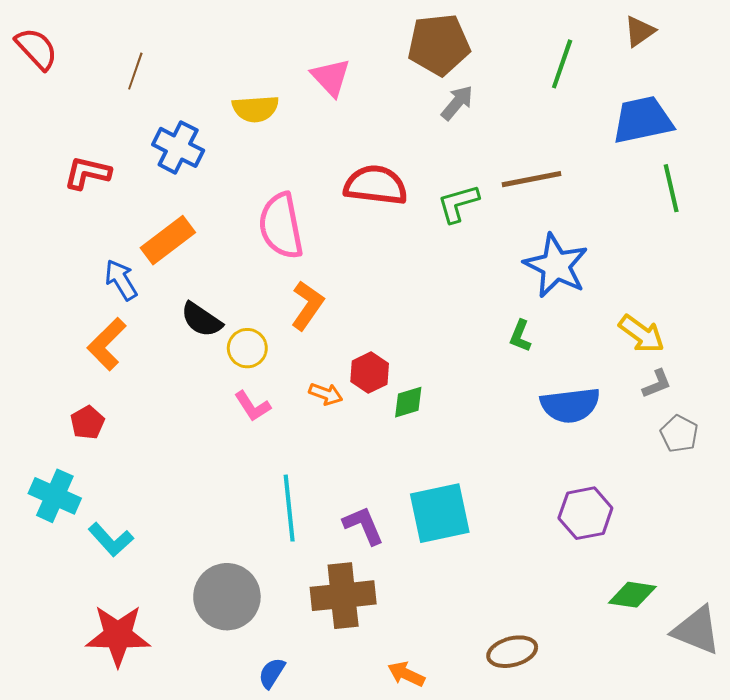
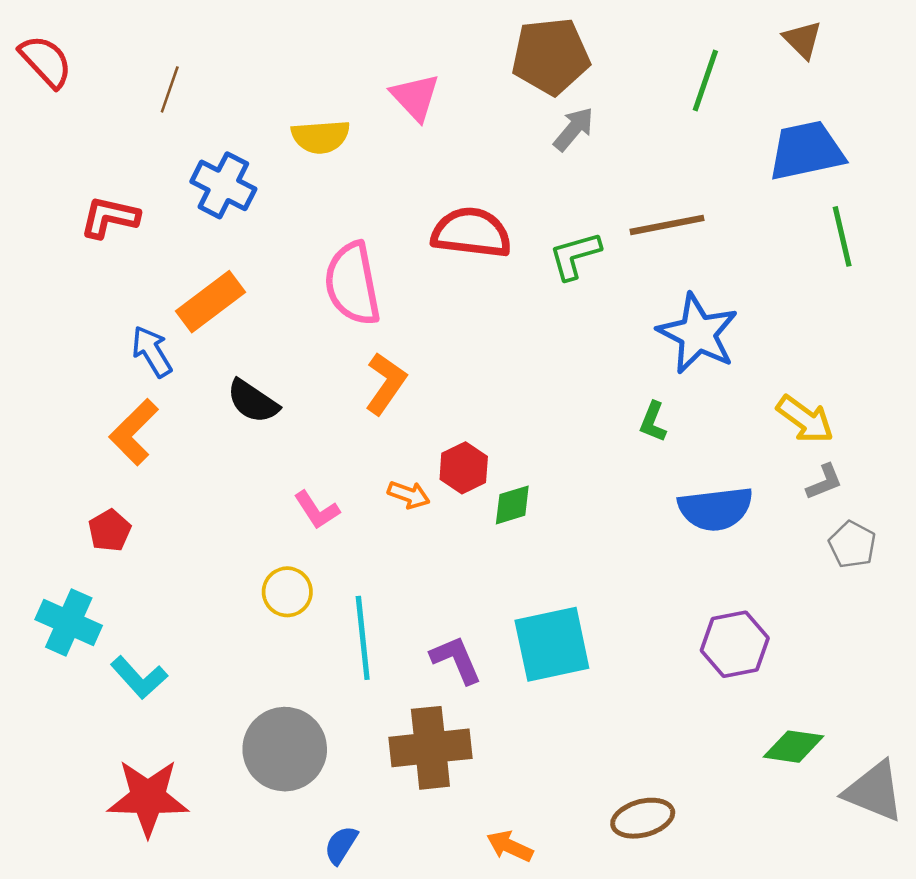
brown triangle: (639, 31) -> (803, 40), turned -40
yellow circle: (247, 348) -> (287, 592), moved

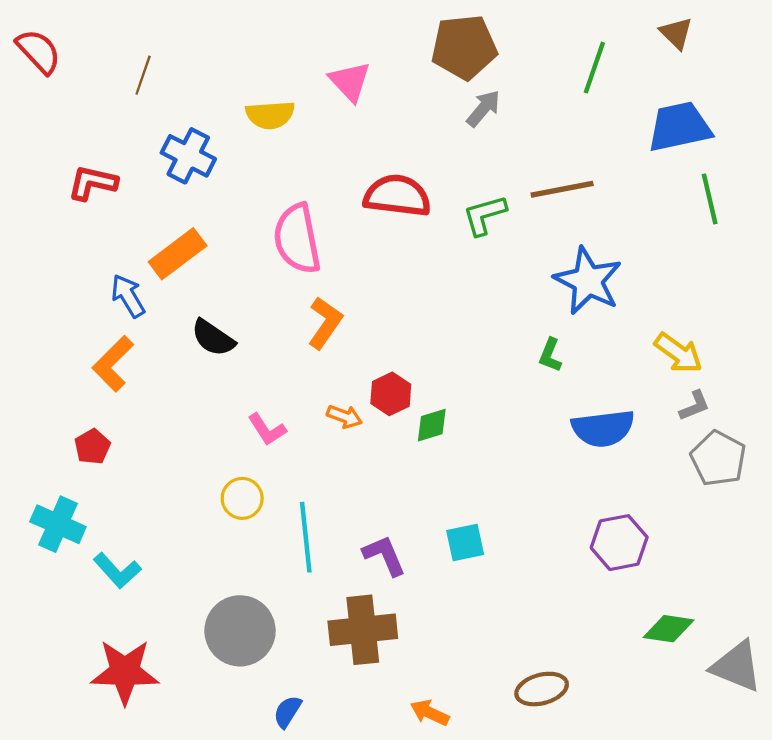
gray pentagon: (852, 545) -> (718, 459), size x1.4
cyan square: (552, 644) -> (465, 543), size x0.6

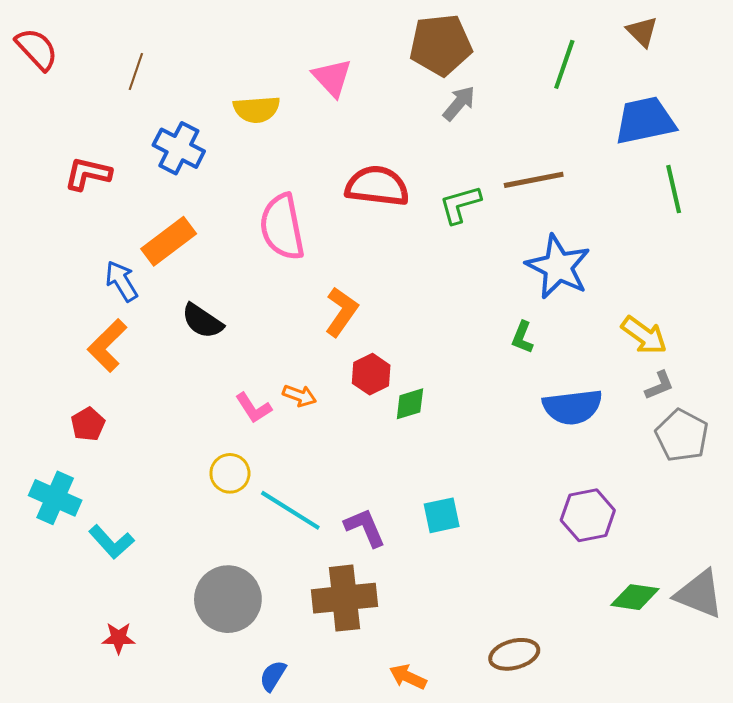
orange L-shape: (325, 323) -> (341, 312), moved
orange arrow: (344, 416) -> (299, 396), moved
cyan line: (306, 537) -> (290, 510), turned -52
gray triangle: (737, 666) -> (699, 594), moved
red star: (125, 672) -> (119, 638), size x0.5

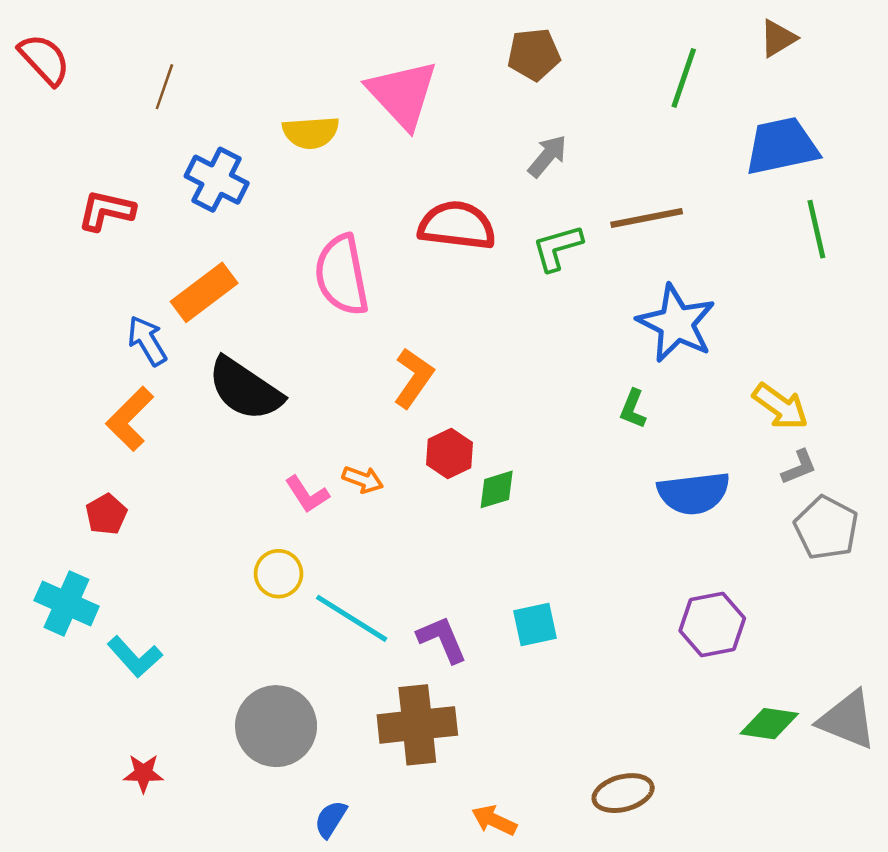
brown triangle: (642, 32) -> (778, 38), turned 44
brown pentagon: (441, 45) -> (534, 54), size x0.7
pink triangle: (332, 78) -> (402, 94), size x1.5
gray arrow: (459, 103) -> (547, 156), moved
black semicircle: (202, 321) -> (245, 389), size x1.5

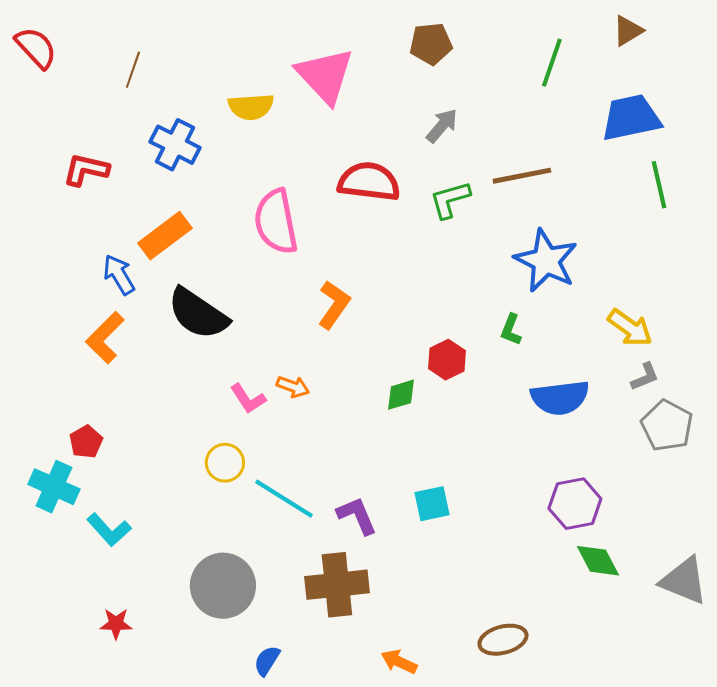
red hexagon: (450, 453) -> (447, 360), moved
red pentagon: (106, 514) -> (86, 442), moved
green diamond: (769, 724) -> (598, 561), moved, turned 54

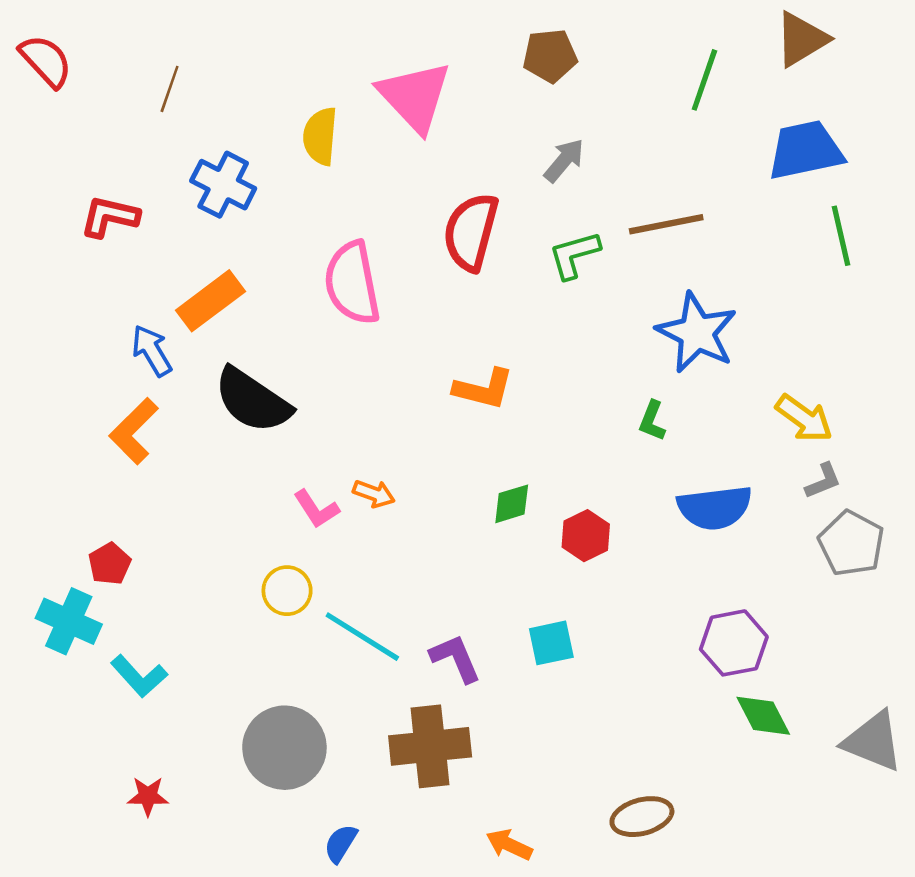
brown triangle: (628, 31) -> (801, 39), size x1.4
yellow semicircle: (251, 107) -> (320, 136), turned 99
red semicircle: (369, 182) -> (471, 232), turned -82
orange L-shape: (334, 305) -> (484, 389), moved, turned 69
red hexagon: (447, 360) -> (586, 536), moved

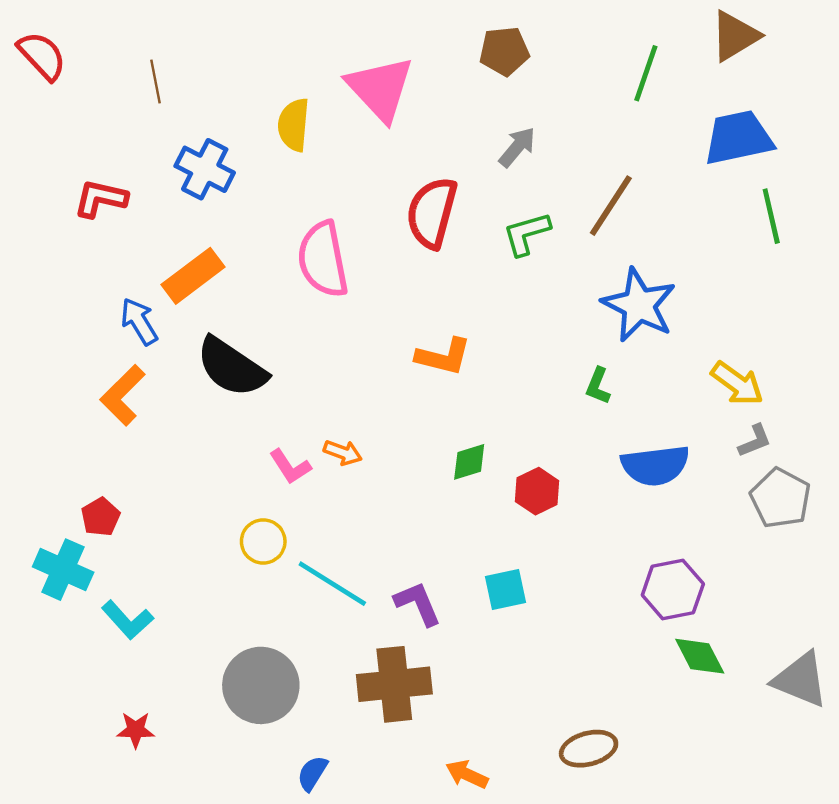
brown line: (170, 89) -> (156, 82), turned -30
brown line: (666, 224) -> (611, 206), turned -46

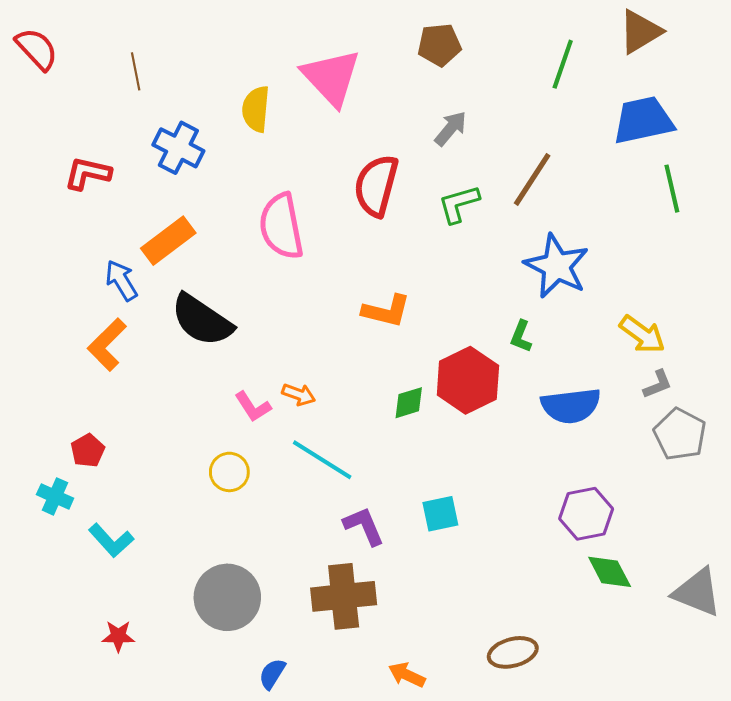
red hexagon: (537, 491) -> (468, 380), moved, size x1.6
cyan cross: (63, 570) -> (55, 496), size x0.7
cyan line: (332, 584) -> (322, 460), moved

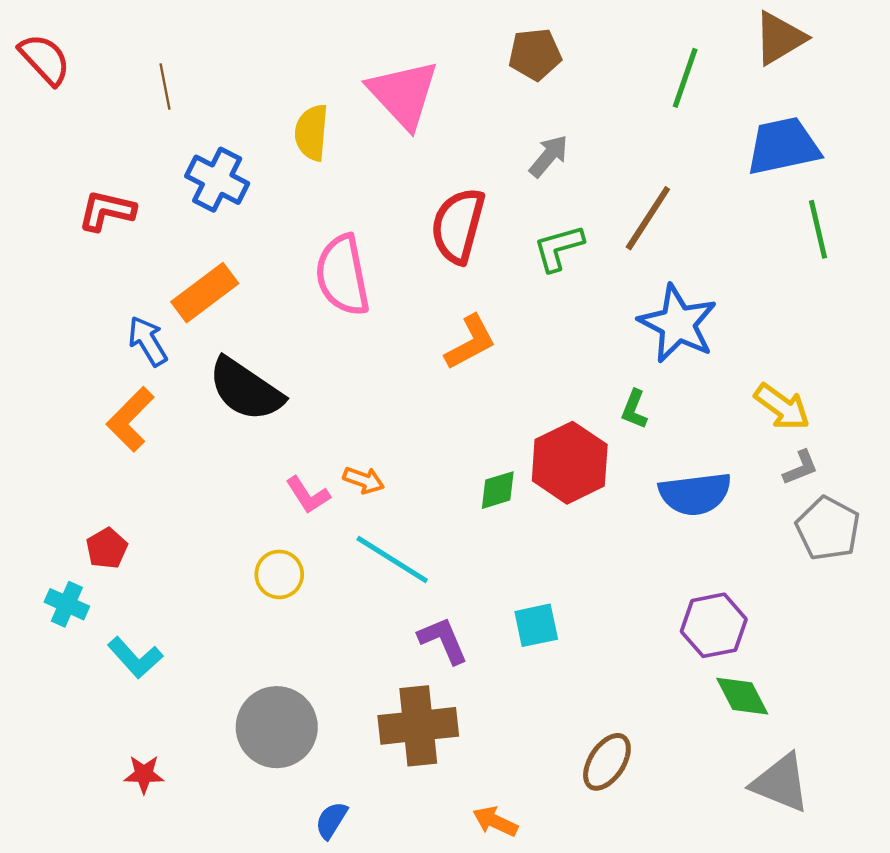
orange L-shape: (386, 311) -> (470, 342), moved, turned -42
gray triangle: (697, 592) -> (781, 783), moved
brown ellipse: (513, 652) -> (607, 762), moved, turned -42

